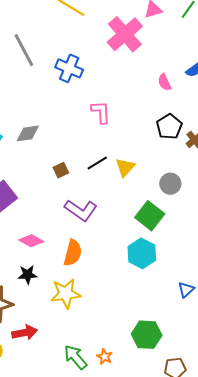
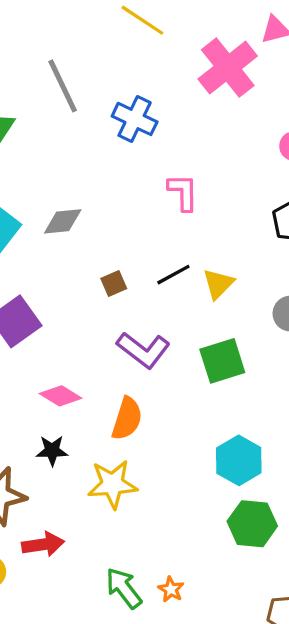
green square: (150, 216) -> (222, 361), moved, turned 32
cyan hexagon: (142, 253) -> (239, 460), moved
green hexagon: (147, 335) -> (252, 524), moved

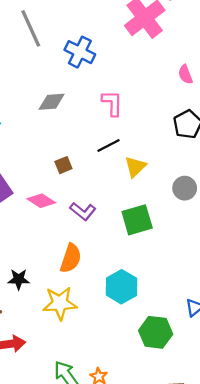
gray diamond: (63, 221) -> (52, 102), moved
black line: (173, 275) -> (108, 146), moved
purple L-shape: (143, 350) -> (83, 211), size x0.7
pink diamond: (61, 396) -> (41, 201), moved
cyan hexagon: (239, 460) -> (121, 287), moved

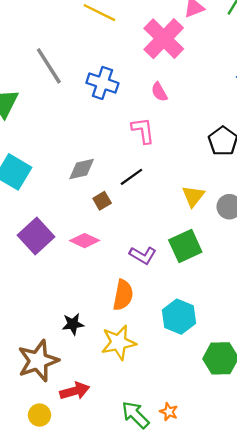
pink semicircle: (185, 74) -> (159, 92), moved
gray diamond: (52, 102) -> (82, 169), moved
black line: (108, 146) -> (131, 177), moved
yellow triangle: (135, 167) -> (193, 196), moved
purple L-shape: (83, 211) -> (143, 255), moved

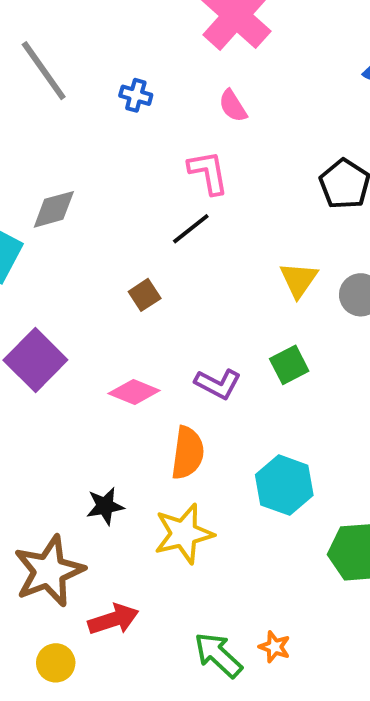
blue cross: (102, 83) -> (136, 95), size x0.6
gray diamond: (82, 169) -> (54, 209), moved
black line: (131, 177) -> (191, 229), moved
pink diamond: (85, 241) -> (134, 392), moved
green square: (185, 246) -> (289, 365), size x0.7

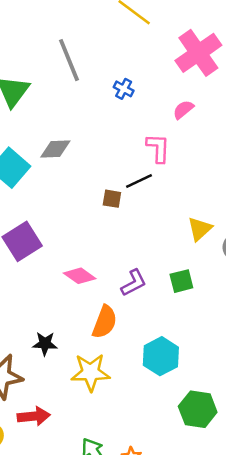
pink semicircle: (233, 106) -> (183, 110), turned 70
brown square: (145, 295) -> (112, 199), moved, turned 30
purple L-shape: (218, 384) -> (134, 283), turned -68

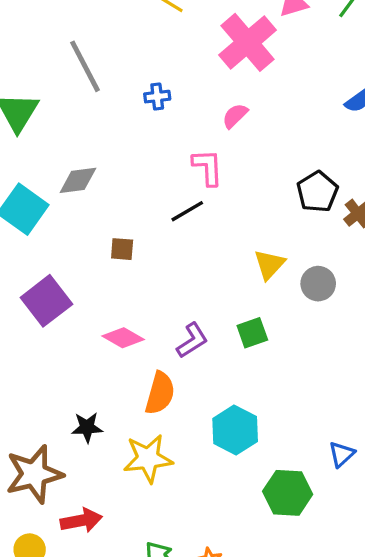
blue cross: (124, 89) -> (157, 97), turned -30
brown square: (112, 199) -> (122, 249), moved

